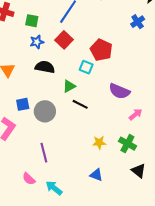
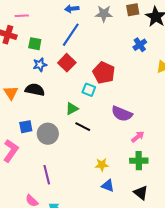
black semicircle: (45, 67) -> (35, 90), moved
green cross: (127, 144) -> (139, 161), moved, turned -30
blue triangle: (96, 175) -> (108, 186), moved

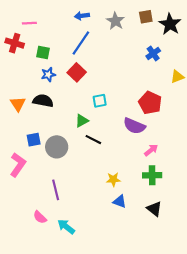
gray star: (104, 14) -> (115, 21), turned 30
red pentagon: (104, 73) -> (150, 103), moved
cyan square: (89, 90) -> (100, 101), turned -32

